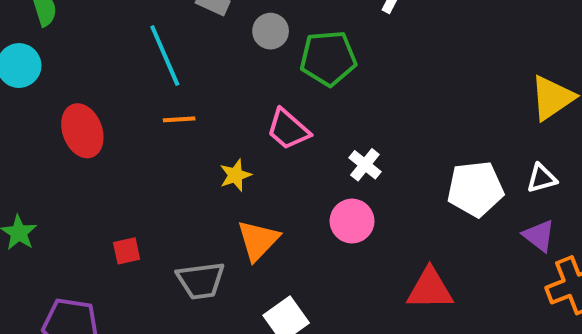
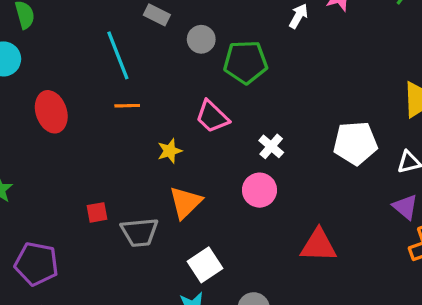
white pentagon: (475, 189) -> (355, 143), moved
red square: (127, 251) -> (97, 212), moved

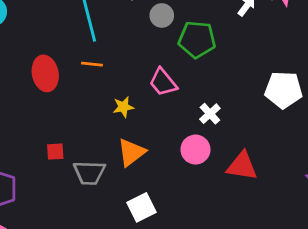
red ellipse: (51, 112) -> (45, 73), moved
white pentagon: (355, 143) -> (284, 90), moved
red triangle: (318, 245) -> (242, 166), moved

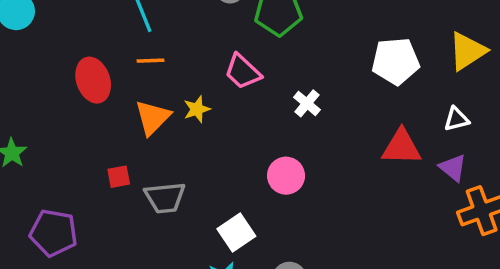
pink circle: (195, 150) -> (286, 176), moved
orange triangle: (131, 152) -> (153, 117), moved
red triangle: (242, 166) -> (401, 147), moved

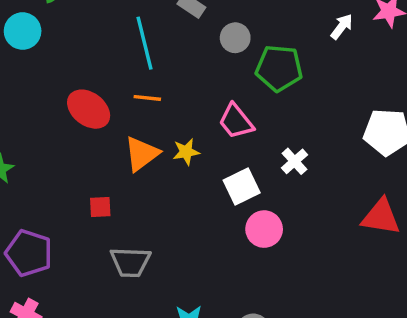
red ellipse: (93, 80) -> (89, 109), turned -42
gray trapezoid: (165, 198) -> (130, 262), moved
white square: (236, 233) -> (242, 187), moved

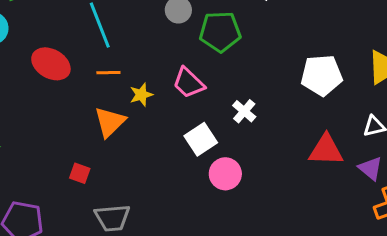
red ellipse: (89, 109) -> (51, 64), moved
yellow star: (186, 152) -> (141, 95), moved
red square: (100, 207) -> (80, 173), turned 30

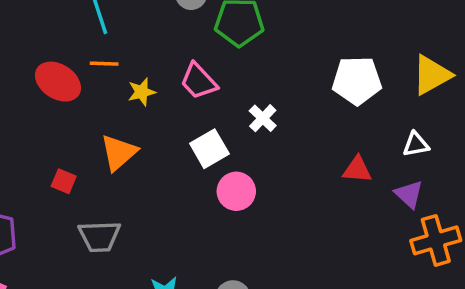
red ellipse: (51, 64) -> (58, 82), moved
orange triangle: (110, 122) -> (119, 153), moved
red triangle: (326, 150) -> (357, 170), size x0.7

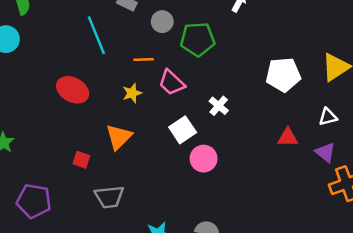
orange line: (104, 64) -> (144, 60), moved

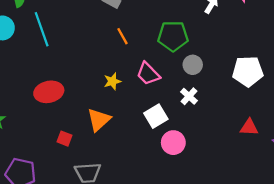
gray circle: (162, 22) -> (193, 65), moved
cyan line: (96, 35) -> (42, 29), moved
orange line: (144, 60) -> (123, 36), moved, turned 60
red ellipse: (73, 90) -> (49, 92), moved, turned -44

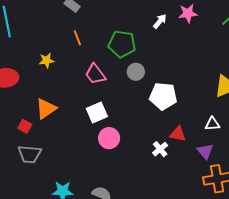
white pentagon: (248, 71) -> (163, 96), moved
yellow star: (112, 81) -> (47, 60), moved
white cross: (189, 96) -> (160, 149), moved
red square: (64, 139) -> (25, 126), moved

